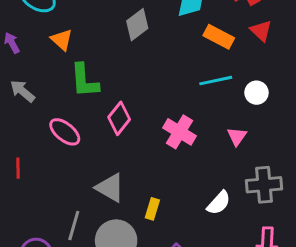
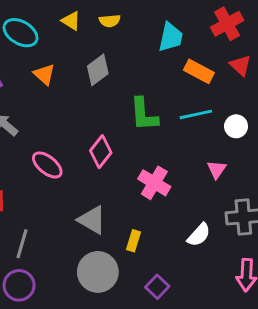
gray diamond: (137, 25) -> (98, 70), moved
green L-shape: (84, 81) -> (144, 114), moved
pink cross: (179, 132) -> (154, 183), moved
gray line: (74, 225) -> (22, 244), moved

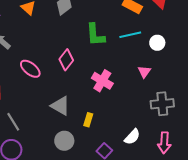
white semicircle: (199, 235) -> (132, 137), moved
gray line: (22, 244) -> (13, 122), turned -48
gray circle: (98, 272) -> (64, 141), size x0.7

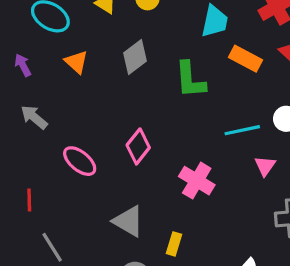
green L-shape: (95, 35) -> (190, 80), moved
cyan line: (130, 35) -> (242, 130), moved

